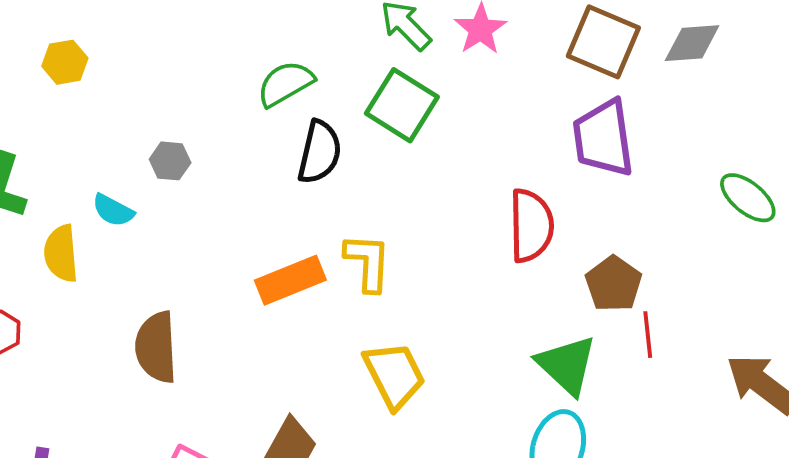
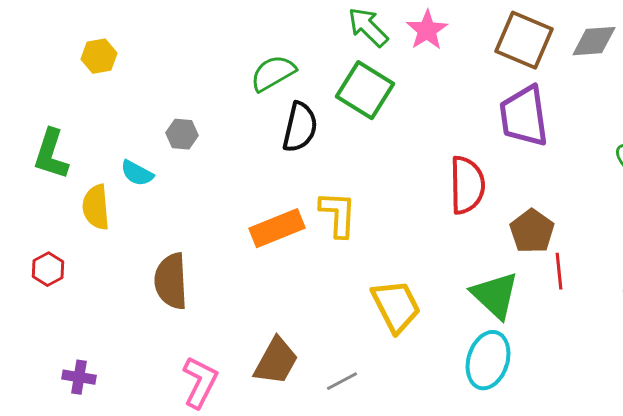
yellow trapezoid: (394, 375) -> (396, 306), moved

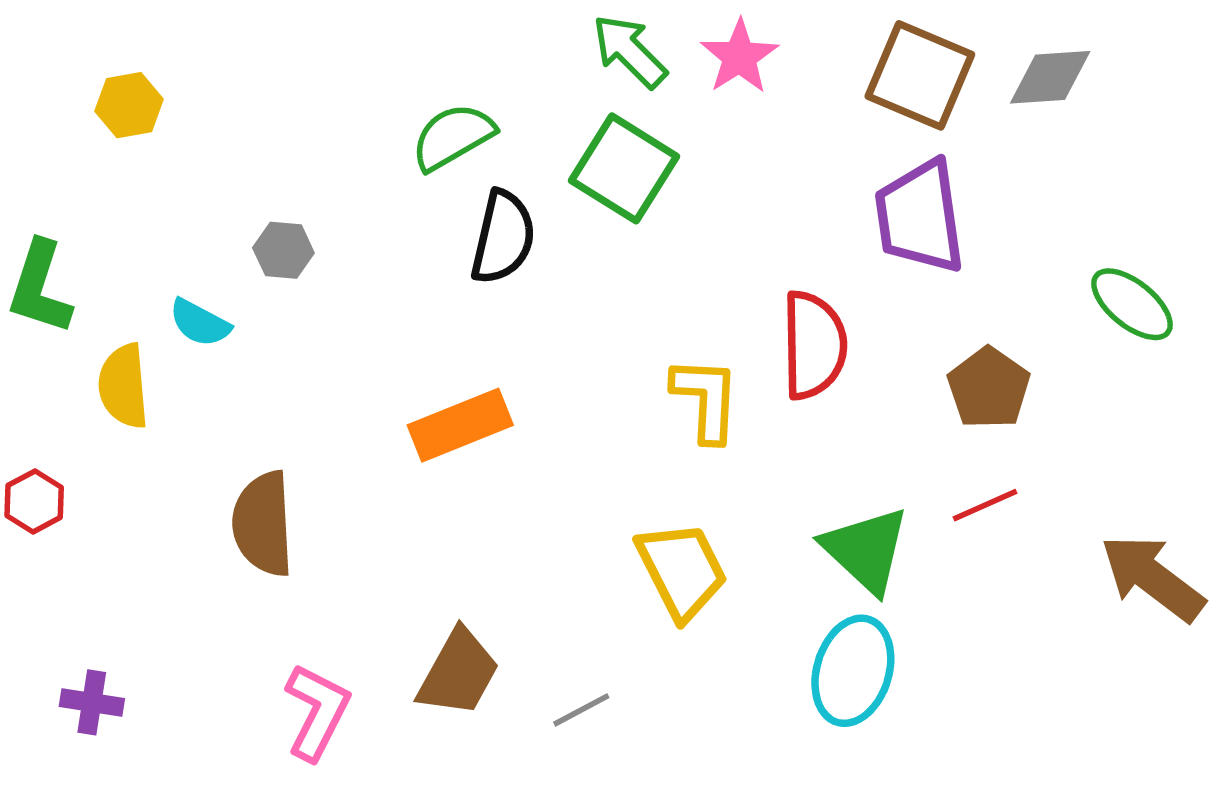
yellow L-shape: (338, 214) -> (706, 399), moved
brown pentagon: (532, 231) -> (989, 388), moved
red line: (559, 271) -> (985, 505), turned 72

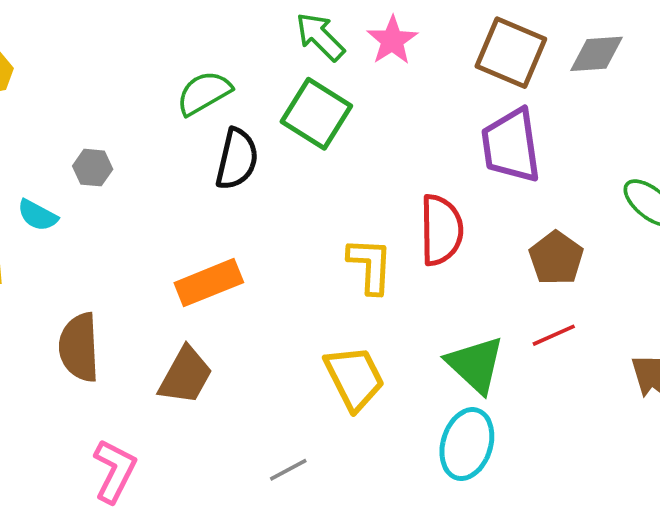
brown trapezoid: (458, 673) -> (186, 376), moved

